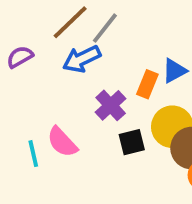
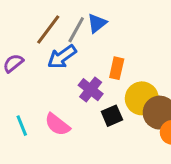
blue triangle: (174, 71) -> (97, 23), moved
cyan line: (33, 154) -> (22, 126), moved

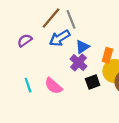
blue triangle: (97, 23) -> (82, 47), moved
gray line: (76, 30) -> (71, 19), turned -54
orange rectangle: (117, 68) -> (107, 55), moved

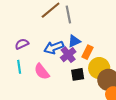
blue arrow: (60, 38) -> (54, 47), moved
purple semicircle: (25, 40) -> (22, 44), moved
orange rectangle: (107, 55) -> (87, 52), moved

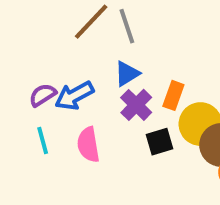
blue triangle: (74, 41) -> (127, 74), moved
blue arrow: (54, 47) -> (74, 96), moved
pink semicircle: (42, 72) -> (88, 145), turned 36

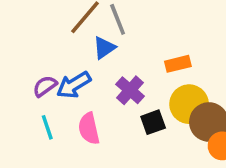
blue triangle: (127, 74) -> (104, 48), moved
orange rectangle: (173, 95) -> (178, 64), moved, turned 60

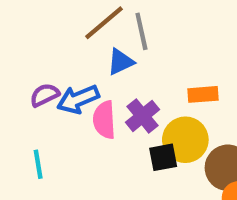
yellow circle: (189, 104) -> (185, 140), moved
cyan line: (47, 127) -> (38, 164), moved
pink semicircle: (89, 129) -> (104, 120), moved

